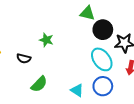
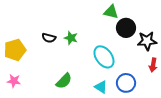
black semicircle: (24, 58) -> (49, 38), moved
cyan ellipse: (102, 59) -> (104, 57), moved

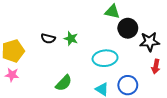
cyan ellipse: (104, 57) -> (105, 58), turned -60
pink star: (14, 81) -> (12, 75), moved

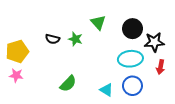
green triangle: (112, 12) -> (98, 22), moved, turned 35
cyan ellipse: (105, 58) -> (130, 59), moved

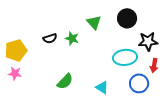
black circle: (132, 29) -> (127, 18), moved
black semicircle: (53, 39) -> (50, 38), turned -32
blue circle: (132, 86) -> (139, 83), moved

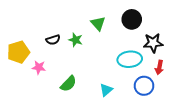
pink star: (15, 73) -> (39, 67), moved
cyan triangle: (102, 87) -> (106, 90), turned 48

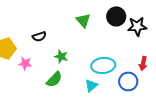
green star: (76, 40) -> (61, 56), moved
black star: (153, 43) -> (137, 26), moved
cyan ellipse: (130, 59) -> (103, 65), moved

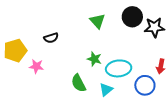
green star: (61, 56) -> (94, 59), moved
green semicircle: (54, 79) -> (79, 83), moved, turned 108

